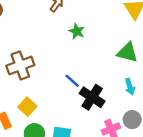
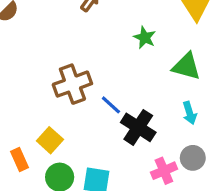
green star: (77, 31) -> (145, 38), moved
brown cross: (20, 65) -> (72, 84), moved

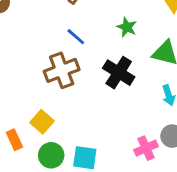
blue line: (111, 105) -> (76, 37), moved
black cross: (138, 127) -> (119, 73), moved

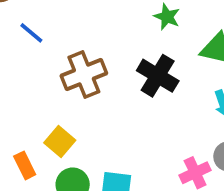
blue line: (76, 37) -> (31, 33), moved

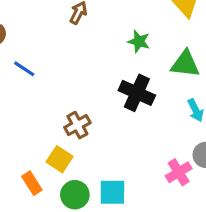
brown cross: (84, 74) -> (77, 125), moved, size x0.7

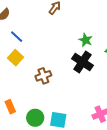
green star: (139, 41) -> (86, 40), moved
yellow square: (60, 159) -> (16, 58), moved

